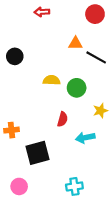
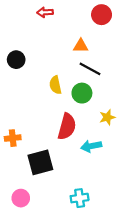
black line: (96, 57) -> (90, 69), moved
yellow semicircle: (52, 80) -> (55, 85), turned -105
red semicircle: (62, 119) -> (67, 127), size x1.6

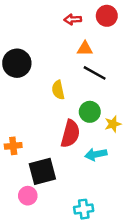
red arrow: (45, 12) -> (73, 19), moved
black circle: (16, 60) -> (17, 63), size x1.5
green circle: (82, 93) -> (90, 112), moved
pink circle: (21, 198) -> (28, 196), moved

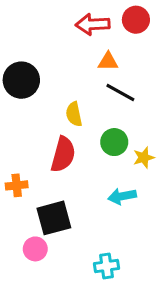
red arrow: (73, 19) -> (93, 24), size x1.5
red semicircle: (70, 134) -> (63, 154), moved

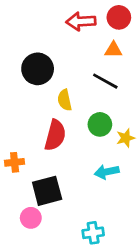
orange triangle: (108, 61) -> (113, 50), moved
black circle: (21, 80) -> (38, 69), moved

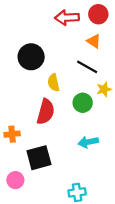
orange triangle: (113, 50) -> (94, 41), turned 32
yellow star: (126, 138) -> (104, 89), moved
pink circle: (31, 218) -> (15, 180), moved

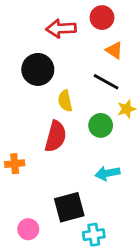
red circle: (98, 14) -> (102, 18), moved
red arrow: (67, 18) -> (61, 28), moved
black square: (39, 158) -> (69, 207), moved
pink circle: (15, 180) -> (28, 229), moved

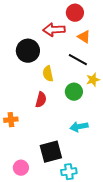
red arrow: (61, 28) -> (54, 30), moved
red semicircle: (56, 136) -> (41, 100), size x0.7

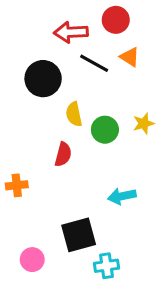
red arrow: (54, 30) -> (71, 32), moved
black line: (78, 60) -> (94, 63), moved
green circle: (74, 92) -> (105, 130), moved

